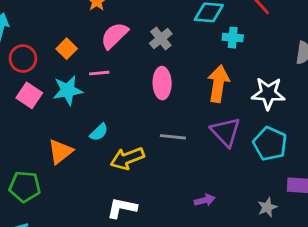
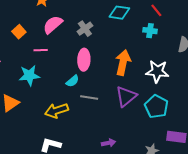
cyan cross: (233, 38) -> (150, 31), moved
cyan star: (68, 90) -> (29, 75), moved
cyan semicircle: (99, 132) -> (73, 81), moved
purple triangle: (226, 132) -> (126, 96), turned 30

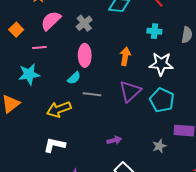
cyan cross: (150, 31) -> (154, 31), moved
orange arrow: (123, 62) -> (125, 56), size x0.7

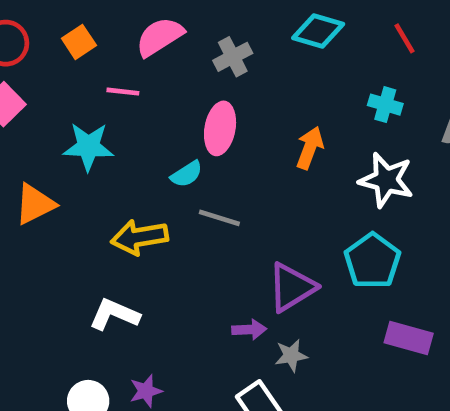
purple triangle: (130, 91) -> (292, 287), moved
gray star: (159, 146) -> (291, 355), moved

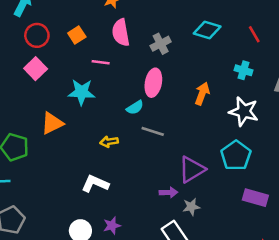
pink semicircle: (160, 37) -> (121, 33), turned -68
yellow arrow: (139, 237) -> (109, 142), size x0.6

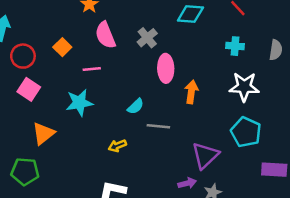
pink ellipse: (153, 83) -> (166, 68), moved
orange arrow: (202, 94) -> (191, 92), moved
orange triangle: (52, 123) -> (43, 133), moved

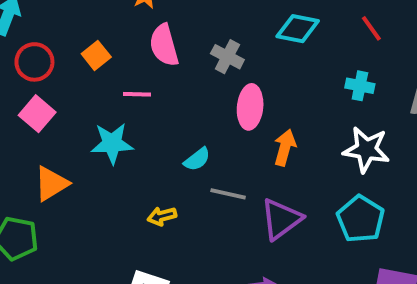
gray cross: (147, 38) -> (227, 57), turned -30
purple triangle: (205, 155) -> (281, 219), moved

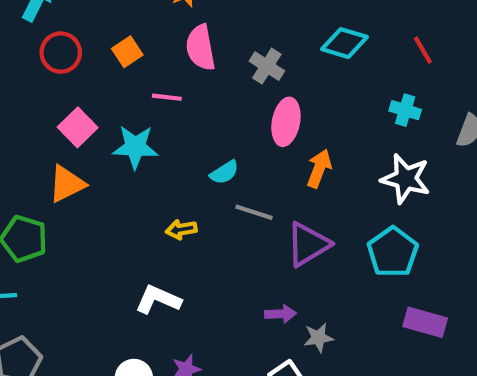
pink square: (37, 114) -> (78, 127), moved

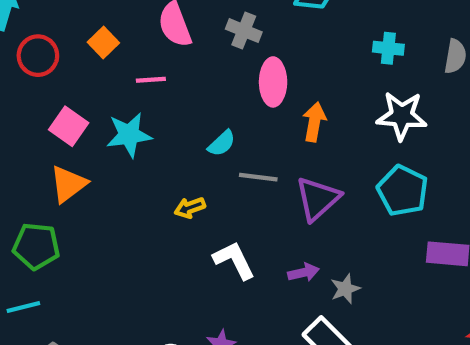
white L-shape: (158, 299) -> (234, 260), moved, turned 51

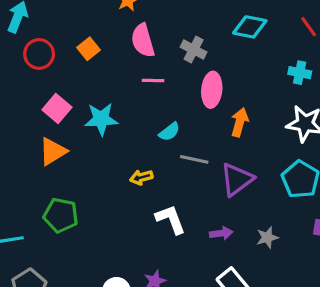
pink line: (151, 80) -> (153, 80), moved
green pentagon: (36, 246) -> (61, 215), moved
gray star: (345, 289) -> (267, 237), moved

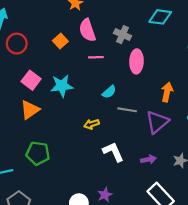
orange square: (89, 49) -> (60, 41), moved
orange arrow: (240, 122) -> (167, 92), moved

